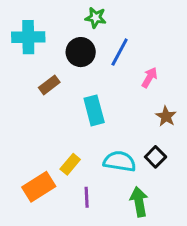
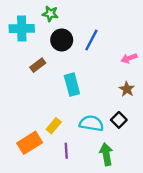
green star: (96, 18) -> (50, 14), moved
pink arrow: (149, 77) -> (129, 58), moved, turned -140

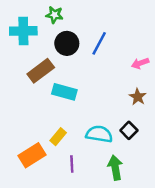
brown rectangle: (38, 65) -> (41, 71), size x1.5
cyan rectangle: (72, 85) -> (64, 92), moved, turned -60

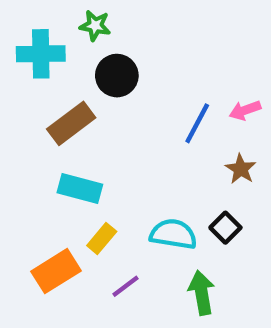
blue line: (99, 43) -> (197, 123), moved
cyan rectangle: (64, 92) -> (80, 188), moved
purple line: (72, 164) -> (126, 286), turned 56

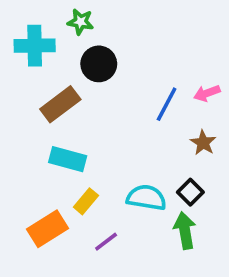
green arrow: (202, 293) -> (185, 231), moved

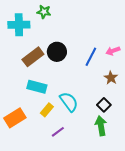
black circle: (99, 64) -> (57, 52), moved
cyan semicircle: (146, 198) -> (69, 102), moved, turned 45
orange rectangle: (47, 229) -> (15, 118), moved

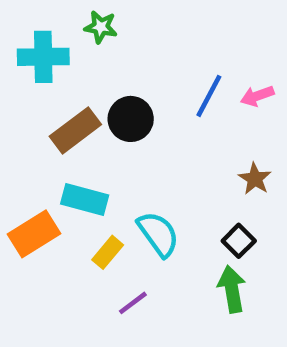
pink arrow: (113, 51) -> (257, 96), moved
blue line: (91, 57) -> (209, 96), moved
orange rectangle: (15, 118) -> (34, 234), moved

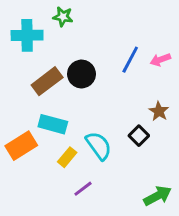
black square: (239, 241) -> (139, 136), moved
green arrow: (232, 289) -> (157, 196), moved, turned 72

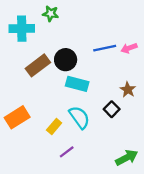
blue line: (130, 60) -> (105, 48), turned 50
cyan rectangle: (53, 124) -> (77, 84), moved

